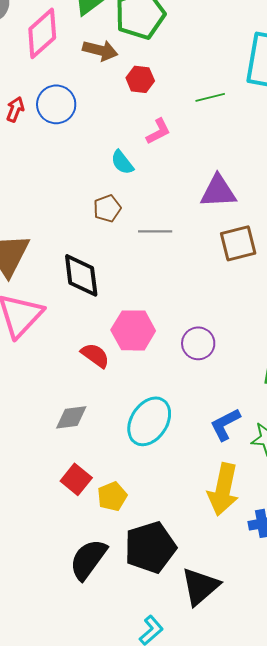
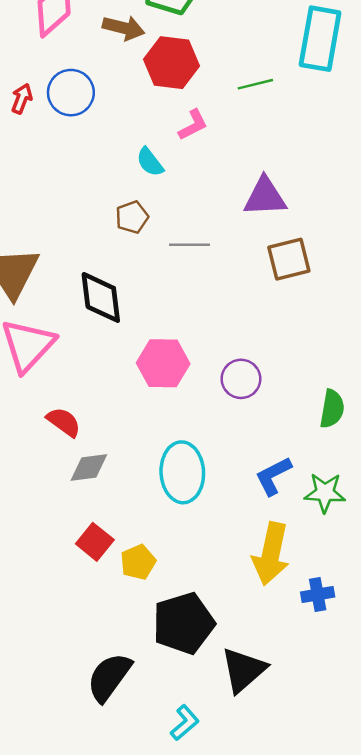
red hexagon: (140, 79) -> (172, 63), size x1.6
red semicircle: (95, 355) -> (64, 422), moved
cyan ellipse: (149, 421) -> (182, 472), turned -36
black semicircle: (88, 559) -> (109, 677), moved

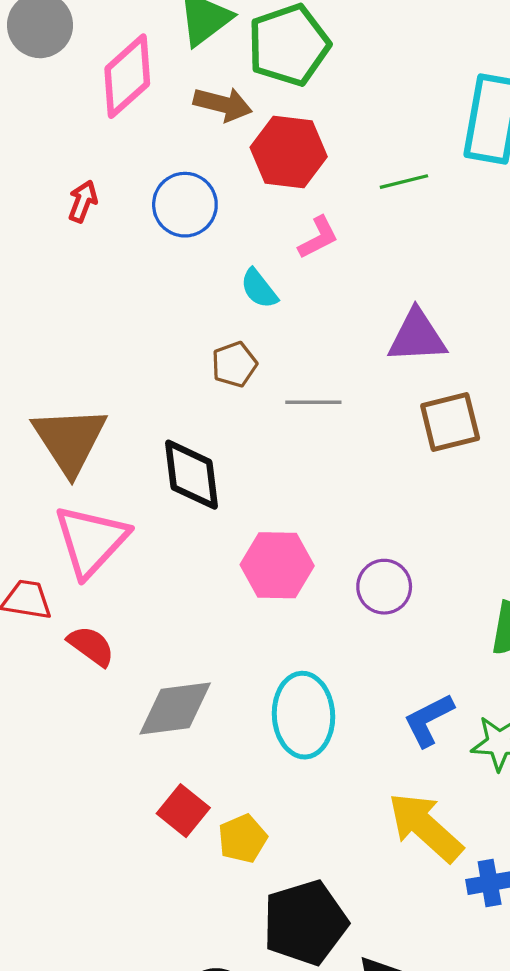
blue circle: (71, 93) -> (185, 205), moved
red semicircle: (64, 422) -> (91, 646), moved
gray diamond: (89, 468) -> (175, 709), size x1.4
yellow arrow: (271, 554) -> (425, 827), turned 120

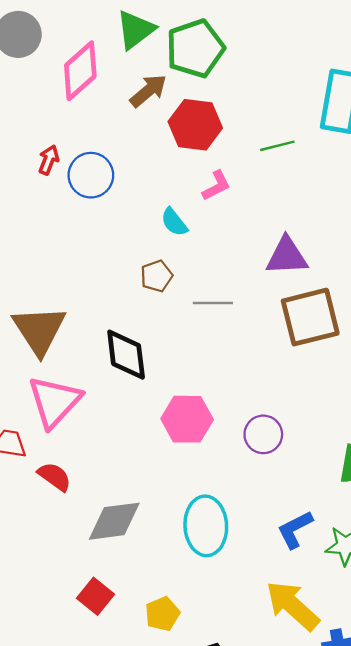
brown arrow: (223, 104) -> (148, 91), turned -54
blue circle: (185, 205) -> (91, 175), moved
brown square: (450, 422) -> (310, 317), size x1.4
red square: (183, 811) -> (96, 596), moved

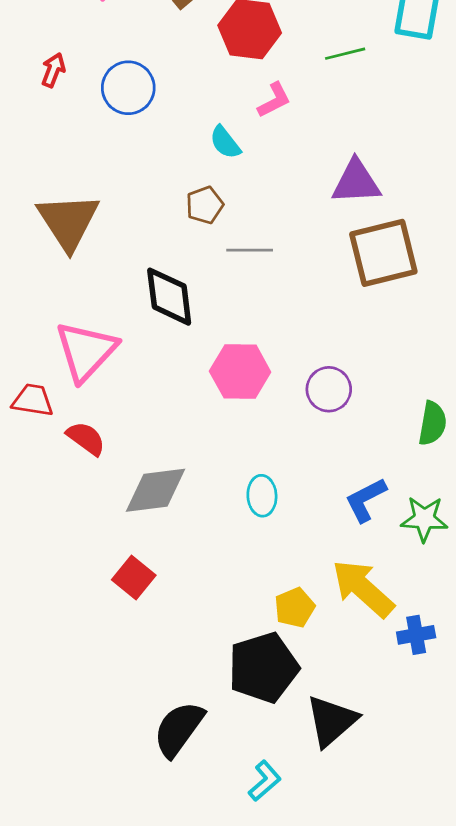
red arrow: (49, 160) -> (53, 70), moved
gray line: (213, 303) -> (250, 250), moved
brown triangle: (39, 330) -> (68, 221), moved
cyan ellipse: (206, 526) -> (262, 496), size x0.6
yellow pentagon: (162, 614) -> (295, 608), moved

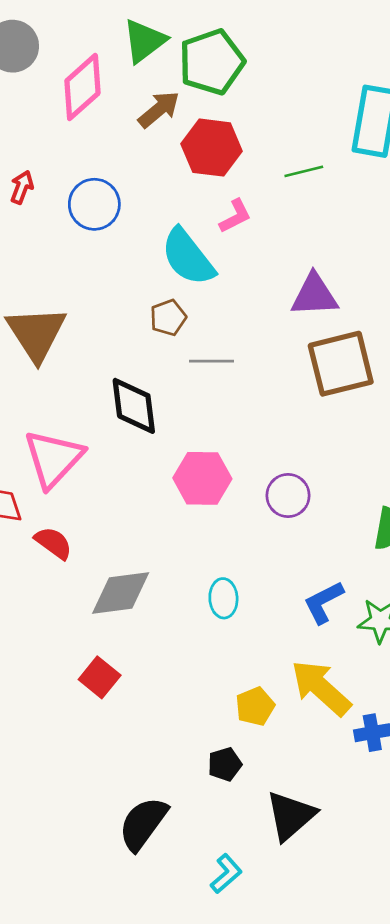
cyan semicircle: (225, 142) -> (188, 257), size x1.8
black pentagon: (263, 668) -> (225, 764), size x0.5

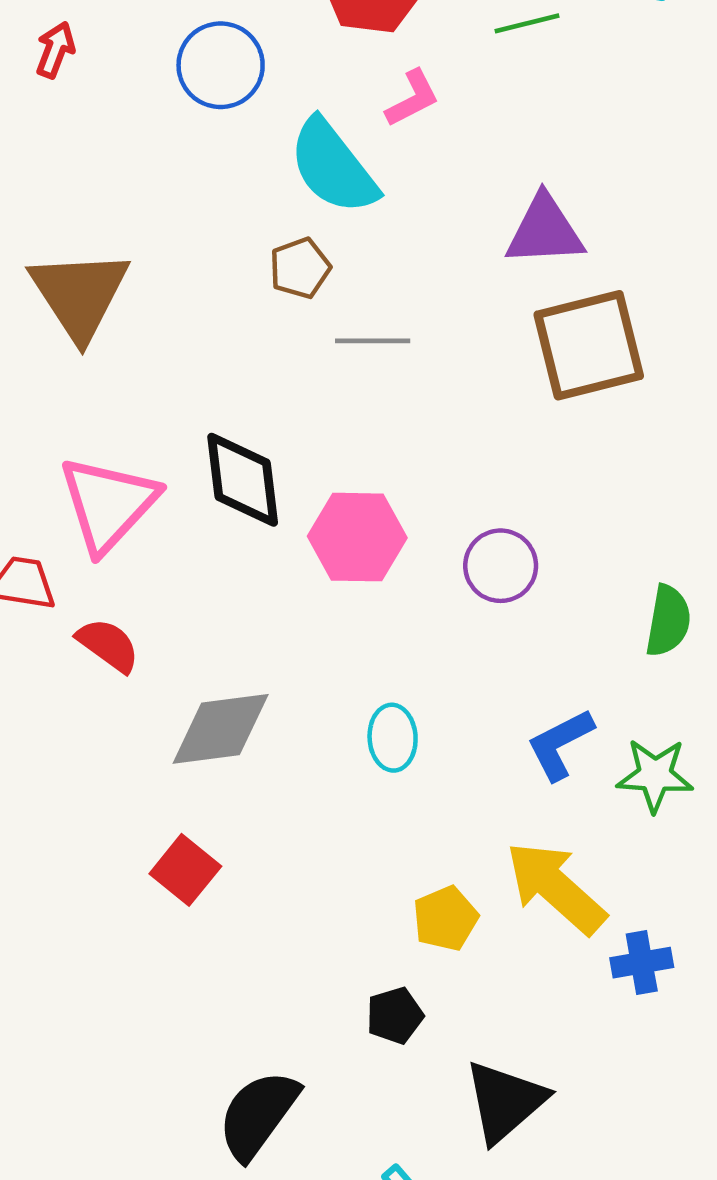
blue circle: (94, 204) -> (221, 65), moved
black diamond: (134, 406) -> (243, 480), moved

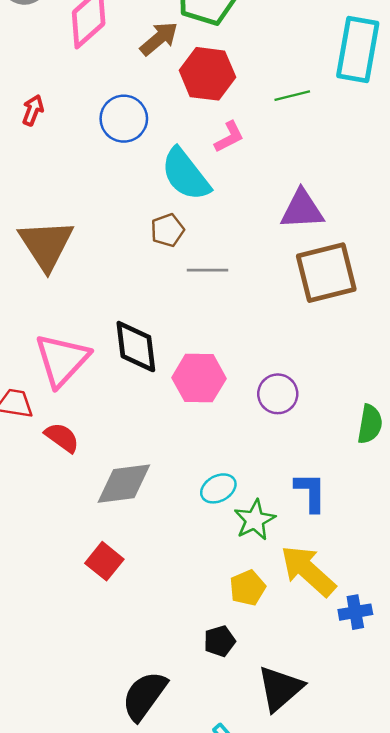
cyan ellipse: (393, 738) -> (218, 488), turned 64
blue L-shape: (560, 744) -> (310, 492), turned 117
green star: (655, 775) -> (255, 520), moved, turned -30

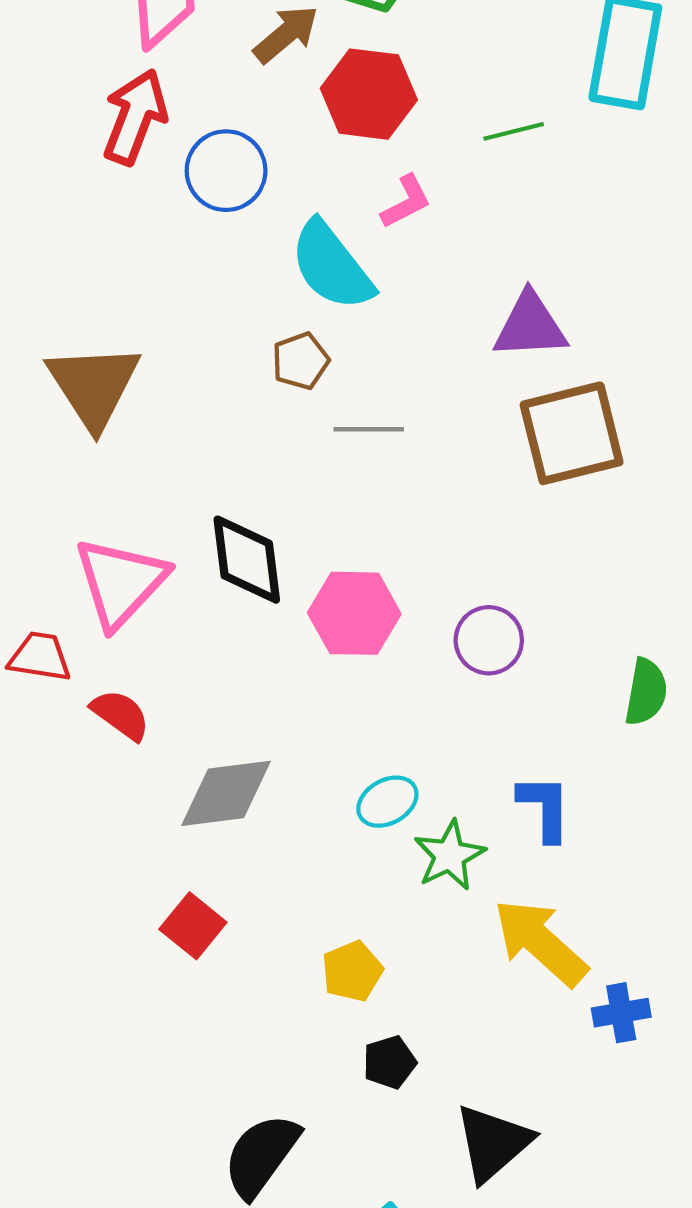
red arrow: (33, 110) -> (135, 117), moved, size x1.8
yellow pentagon: (247, 588) -> (352, 971), moved

